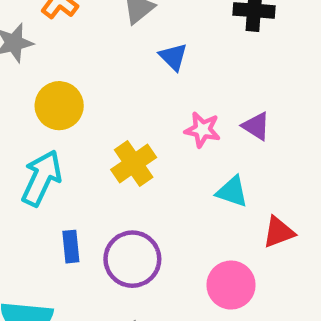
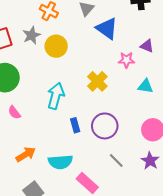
blue triangle: (173, 57) -> (107, 28), size x1.6
yellow circle: (59, 106) -> (56, 46), moved
purple triangle: (256, 126) -> (147, 46), moved

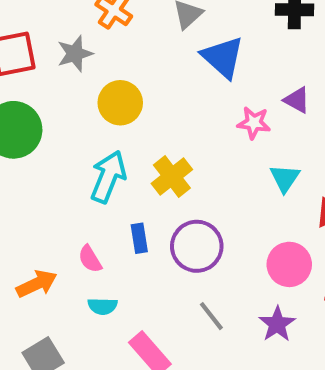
yellow circle: (56, 46) -> (120, 103), moved
yellow cross: (97, 81) -> (172, 177), moved
cyan triangle: (145, 86) -> (285, 178), turned 49
pink semicircle: (14, 112) -> (90, 259), moved
cyan semicircle: (60, 162) -> (102, 306), size x0.6

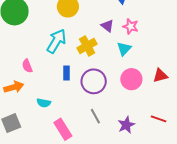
purple triangle: (297, 100) -> (107, 26), moved
cyan triangle: (285, 178) -> (124, 49), moved
pink semicircle: (90, 259) -> (27, 66), moved
pink circle: (289, 264) -> (131, 79), moved

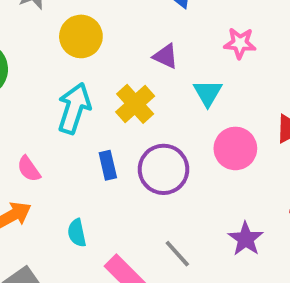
pink star: (131, 26) -> (240, 43), moved
cyan semicircle: (44, 103) -> (77, 233), turned 80
gray line: (95, 116) -> (177, 254), moved

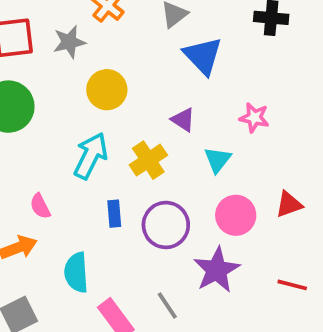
cyan semicircle: (77, 233) -> (76, 272), size x1.5
purple star: (246, 239) -> (217, 270), moved, size x1.4

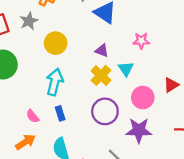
yellow cross: (148, 160) -> (101, 75), moved
blue rectangle: (114, 214) -> (60, 113), moved
purple star: (217, 270) -> (139, 130), turned -30

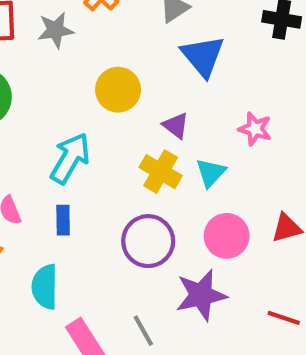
yellow circle: (56, 43) -> (118, 90), moved
yellow cross: (101, 75) -> (161, 172), turned -30
purple star: (139, 130) -> (201, 295), turned -30

